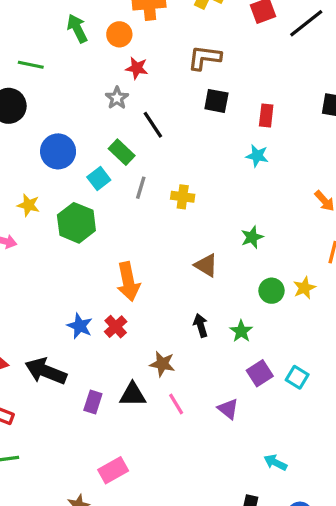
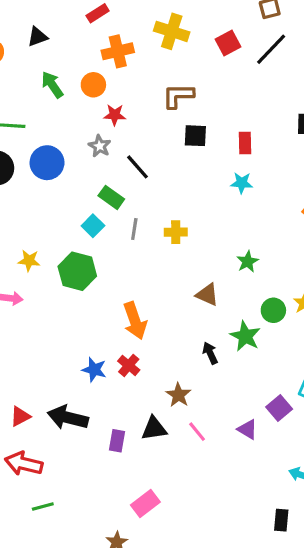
blue circle: (58, 151) -> (47, 163), moved
green star: (241, 331) -> (245, 336), moved, size x1.4
brown star: (162, 364) -> (178, 395), turned 30
purple square: (260, 373) -> (279, 408), moved

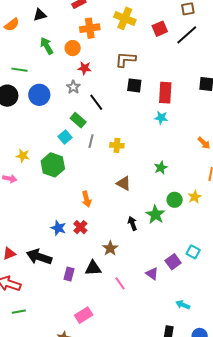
red rectangle: (245, 143) -> (165, 93), size x1.5
brown triangle: (207, 295) -> (124, 183), moved
orange arrow: (135, 321) -> (87, 199), size x0.7
pink line: (197, 432) -> (120, 283), moved

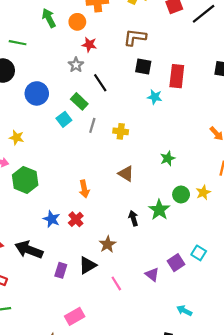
blue circle: (39, 95) -> (37, 93), moved
cyan star: (161, 118) -> (155, 97), moved
green hexagon: (53, 165) -> (25, 180), moved
black triangle: (93, 268) -> (88, 265), turned -30

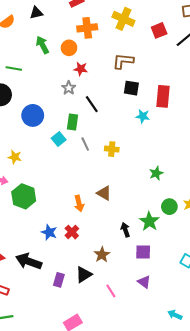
green rectangle: (79, 101) -> (73, 122), turned 56
gray line: (92, 125) -> (85, 144), turned -40
brown triangle: (126, 174) -> (104, 193), moved
purple square: (176, 263) -> (143, 252), moved, turned 35

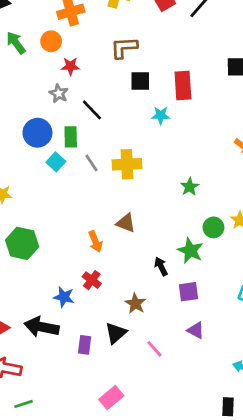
blue circle: (33, 115) -> (37, 133), moved
yellow cross: (112, 149) -> (127, 164), size x1.5
blue star: (49, 232) -> (64, 297), moved

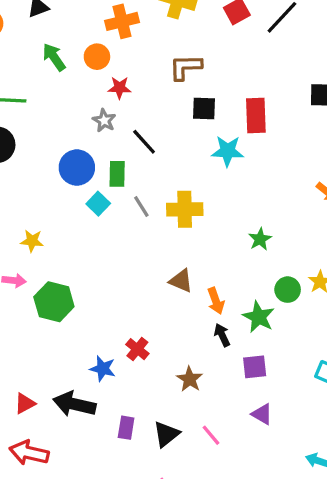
cyan star: (161, 115) -> (228, 151), size x1.4
orange arrow: (95, 242) -> (216, 301), moved
black triangle: (116, 333) -> (166, 434), moved

